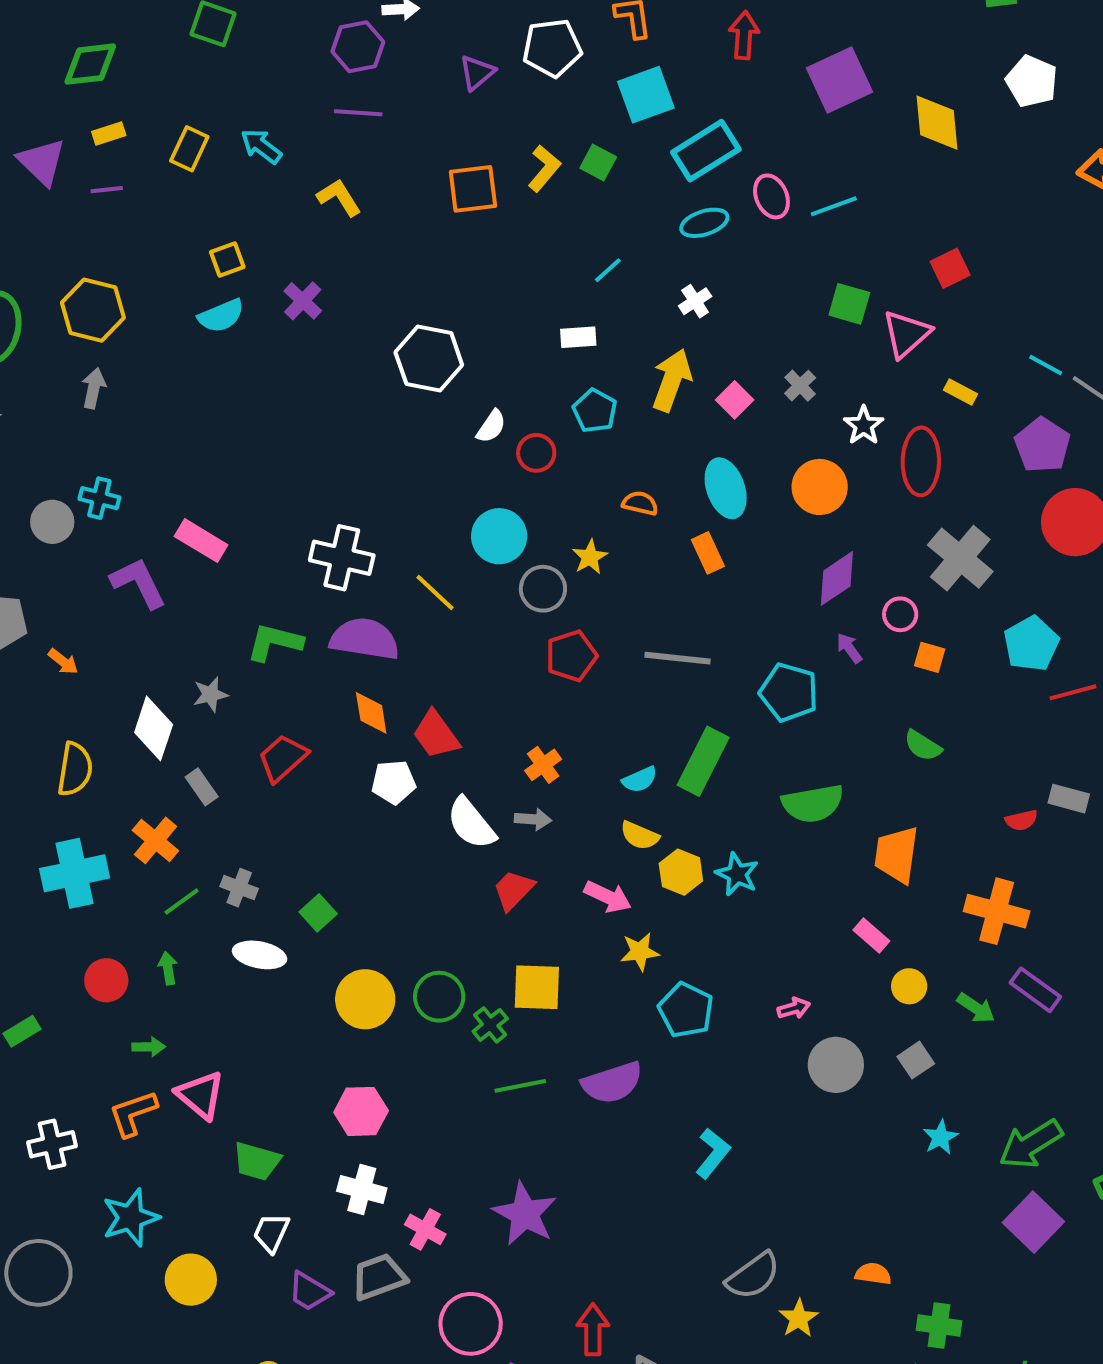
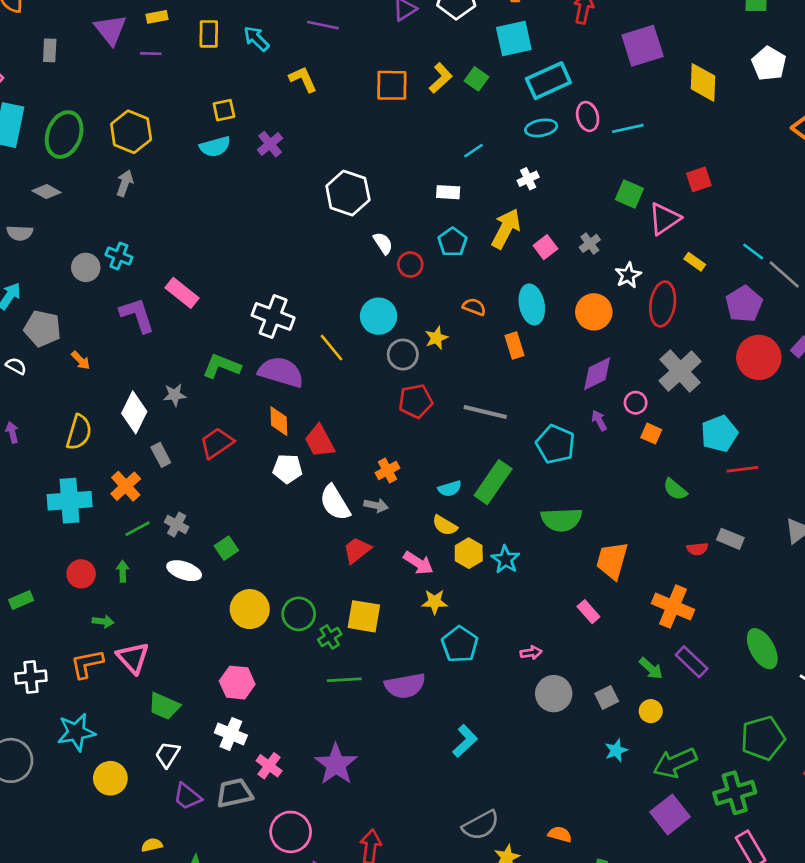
yellow rectangle: (189, 149) -> (209, 34), turned -32
white semicircle: (491, 426) -> (383, 243), turned -75
green semicircle: (923, 746) -> (675, 489), moved
yellow circle: (909, 986) -> (651, 711), moved

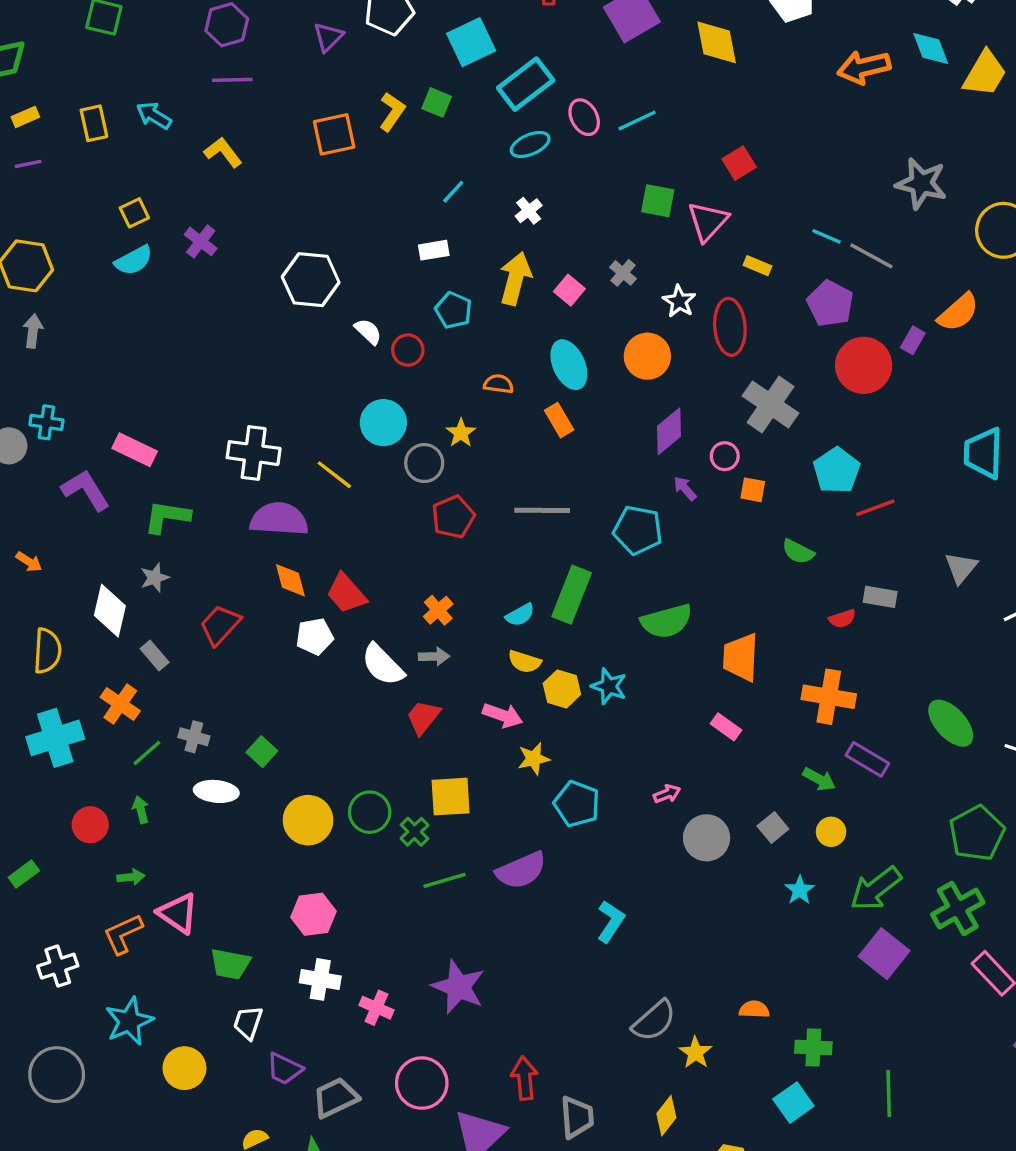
green L-shape: (222, 366) -> (167, 517), moved
gray trapezoid: (234, 793) -> (336, 1098), moved

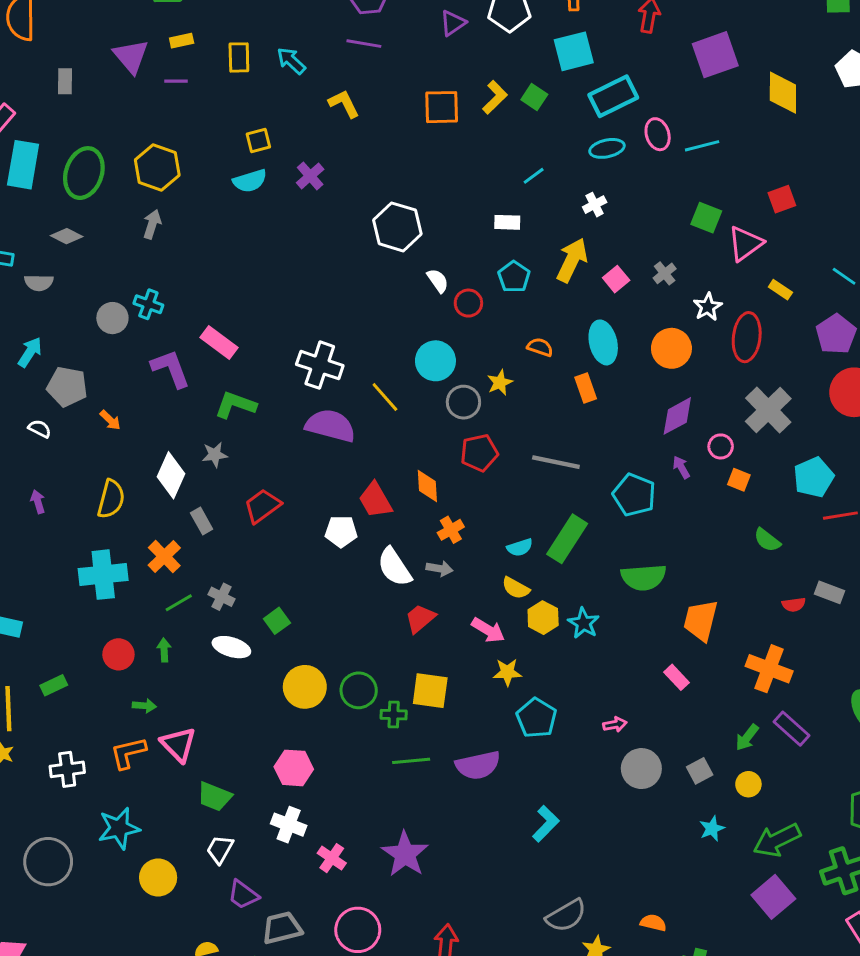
orange diamond: (290, 580) -> (427, 486), moved
green arrow: (819, 779) -> (747, 737), turned 88
green cross: (415, 832) -> (394, 715), turned 35

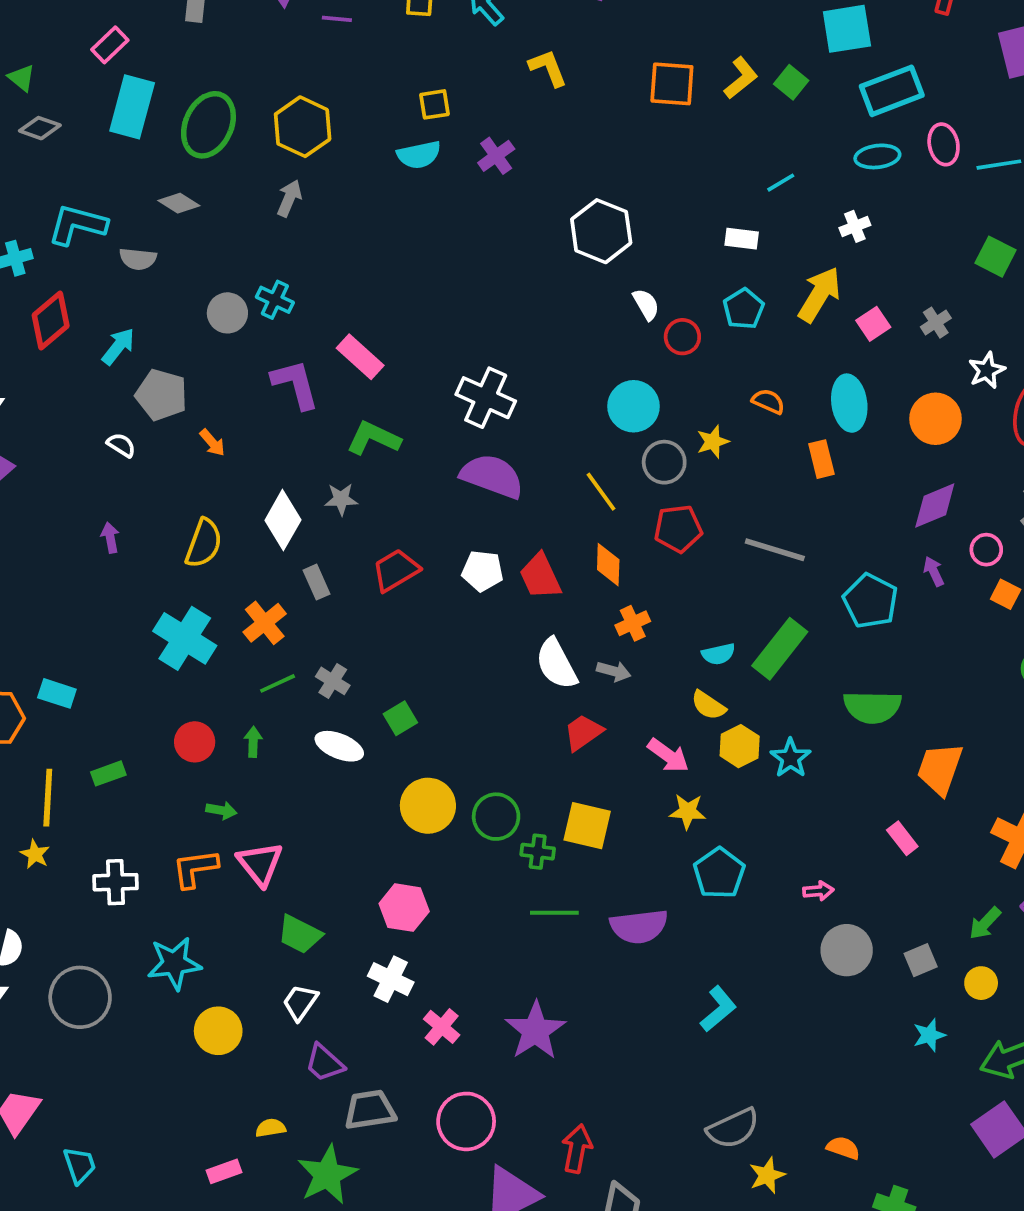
yellow line: (385, 397) -> (601, 492), moved
white pentagon: (341, 531) -> (483, 571), moved
cyan cross: (103, 575) -> (185, 638), turned 33

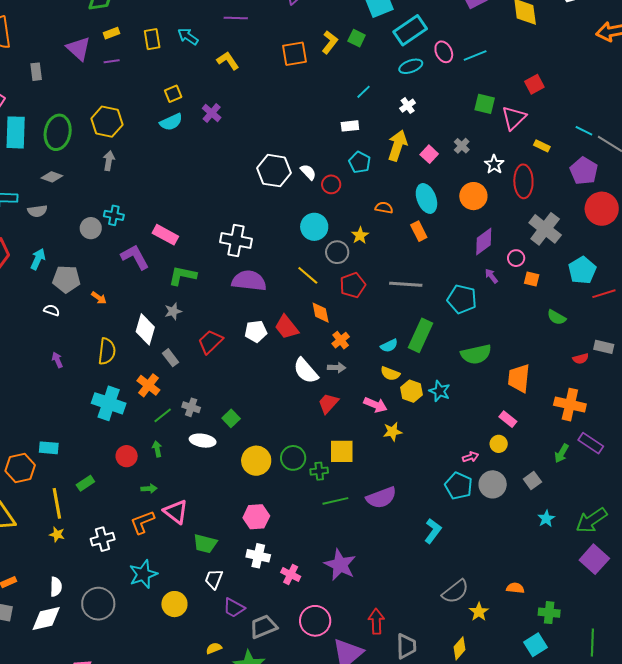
white hexagon: (601, 231) -> (274, 171), moved
cyan pentagon: (719, 873) -> (459, 486), moved
yellow circle: (981, 983) -> (499, 444), moved

